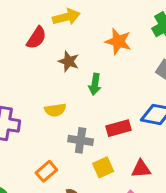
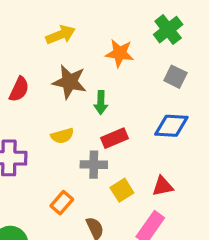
red semicircle: (36, 38) -> (19, 89), moved
brown star: (69, 61) -> (70, 82), size x1.5
red rectangle: (118, 128) -> (115, 138), moved

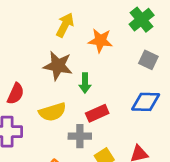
yellow arrow: (61, 35) -> (65, 25), moved, turned -40
red semicircle: (19, 89) -> (16, 94), moved
yellow semicircle: (62, 136) -> (52, 112), size x1.4

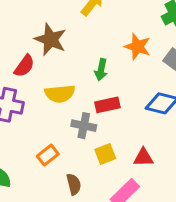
orange star: (100, 41) -> (138, 47), moved
brown star: (58, 66) -> (51, 39), moved

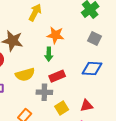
orange star: (138, 47) -> (55, 35), moved

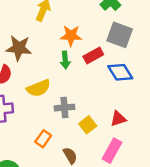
gray square: (95, 38) -> (120, 35), size x1.5
blue diamond: (92, 69) -> (120, 72), turned 60
red rectangle: (57, 76) -> (93, 55), moved

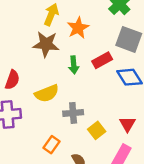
orange star: (71, 36) -> (78, 28), moved, turned -30
brown star: (19, 48) -> (46, 44), moved
red triangle: (118, 119) -> (127, 124), turned -42

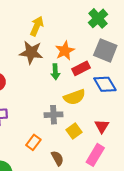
orange star: (78, 28) -> (65, 51), moved
yellow semicircle: (47, 93) -> (74, 97), moved

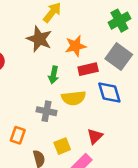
green arrow: (55, 72) -> (54, 75), moved
yellow square: (74, 131) -> (62, 146), moved
orange rectangle: (33, 142) -> (18, 135), turned -32

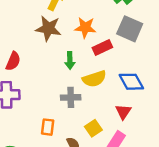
orange star: (76, 46) -> (85, 28), turned 30
blue diamond: (109, 92) -> (131, 82), moved

